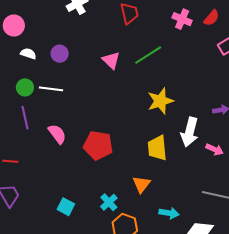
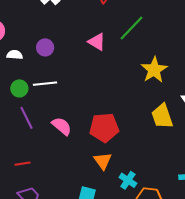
orange triangle: (141, 184) -> (103, 161), moved

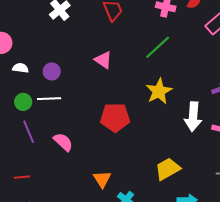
green line: (131, 28) -> (158, 47), moved
purple circle: (45, 47) -> (52, 71), moved
yellow trapezoid: (162, 116) -> (168, 169), moved, turned 76
red pentagon: (104, 128) -> (115, 117), moved

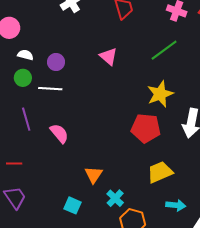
green circle: (23, 102) -> (23, 78), moved
red pentagon: (115, 117) -> (146, 128), moved

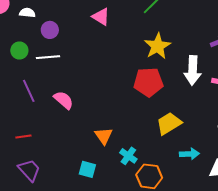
white semicircle: (25, 55) -> (27, 13), moved

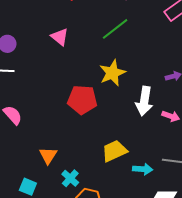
red pentagon: (148, 82) -> (82, 100), moved
cyan arrow: (189, 154) -> (143, 169), moved

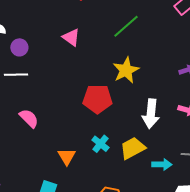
white arrow: (144, 101) -> (151, 114), moved
cyan cross: (70, 178) -> (100, 144), moved

